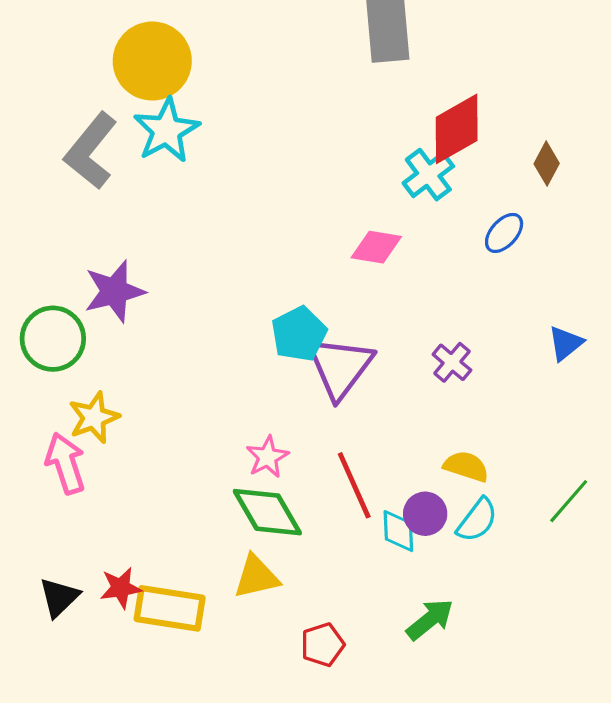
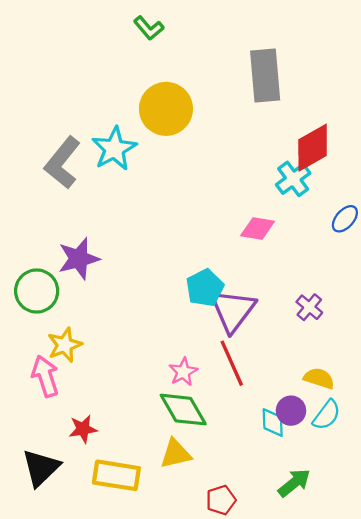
yellow circle: (152, 61) -> (166, 109), moved
red line: (354, 485) -> (232, 363), moved
red star: (121, 588) -> (83, 429), moved
black triangle: (59, 597) -> (41, 468), size x1.4

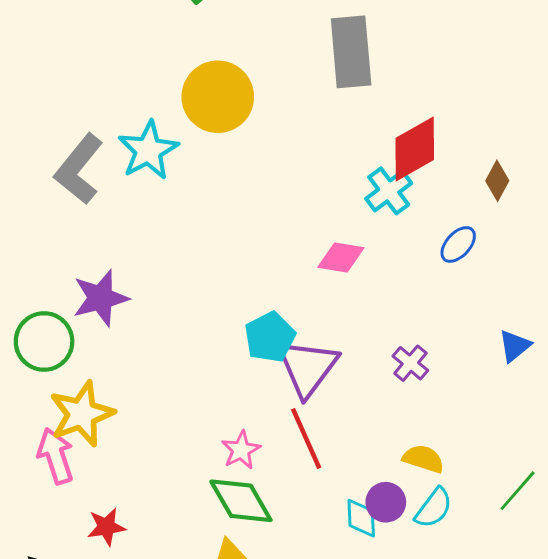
yellow star: (65, 345) -> (82, 414), size x1.4

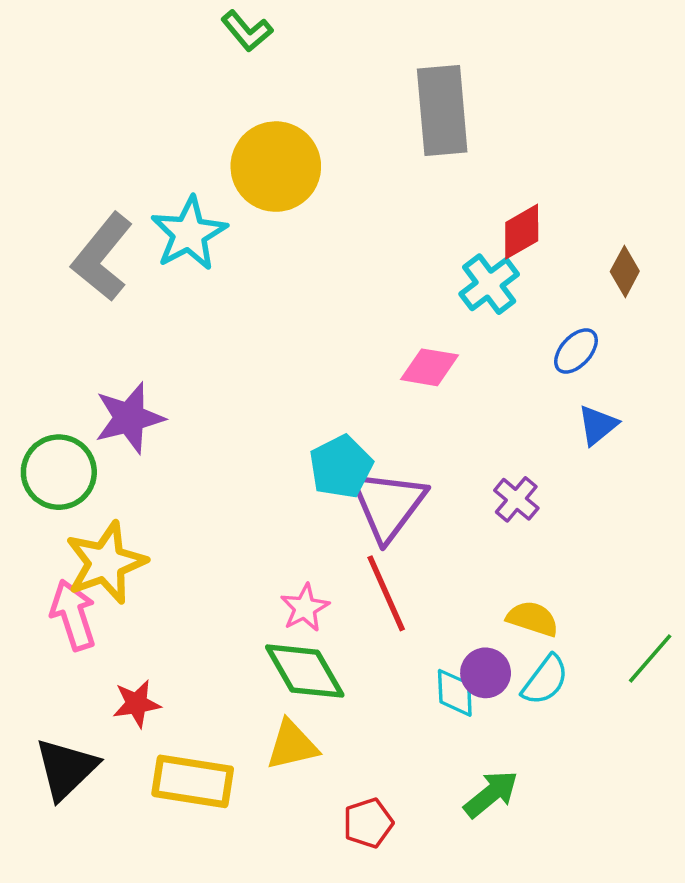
red diamond: (415, 149) -> (522, 232), size x0.7
blue triangle: (515, 346) -> (598, 425), moved

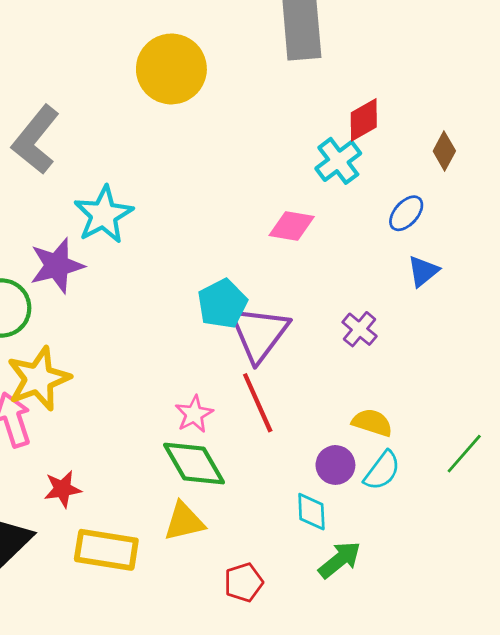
cyan star: (189, 233) -> (104, 215), moved
cyan diamond: (455, 693) -> (311, 512), moved

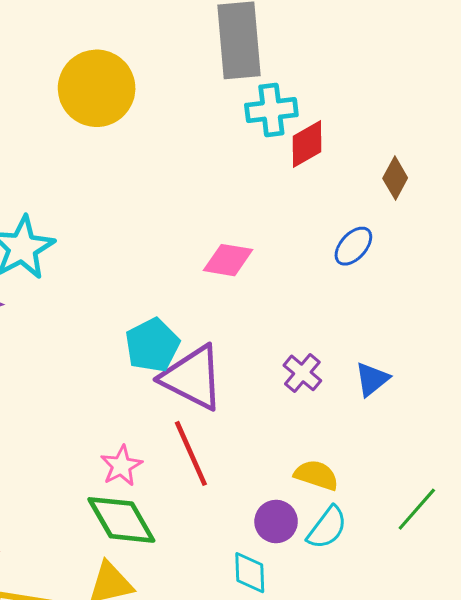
cyan cross: (338, 161) -> (271, 110), moved, turned 30
blue triangle: (423, 271) -> (372, 379), moved
purple triangle: (259, 333) -> (193, 378), turned -40

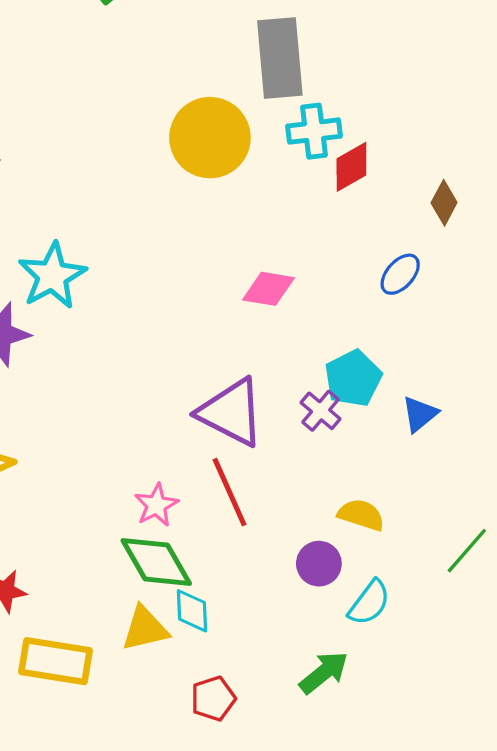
yellow circle: (97, 88) -> (210, 138), moved
cyan pentagon: (152, 345) -> (353, 378), moved
purple cross: (302, 373) -> (321, 411), moved
cyan semicircle: (327, 528) -> (369, 603), moved
cyan diamond: (250, 573) -> (192, 611), moved

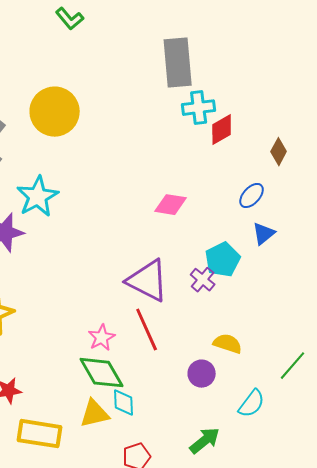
yellow circle: (210, 138) -> (55, 112), moved
blue triangle: (420, 414) -> (264, 234), moved
cyan semicircle: (369, 603) -> (252, 404), moved

